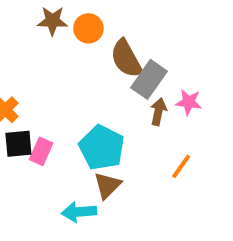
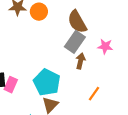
brown semicircle: (126, 59) -> (77, 22), moved
pink star: (189, 102) -> (105, 46), moved

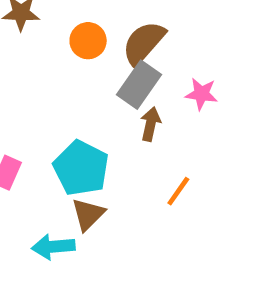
orange circle: (39, 12) -> (88, 41), moved
brown semicircle: (77, 22) -> (144, 43), turned 70

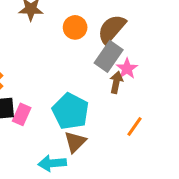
pink star: (201, 94) -> (127, 69), moved, turned 30

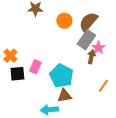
pink rectangle: (22, 114) -> (35, 67), moved
brown triangle: (75, 142) -> (64, 96), turned 35

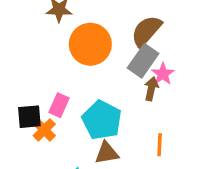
orange circle: (64, 21) -> (90, 44), moved, size x1.6
orange cross: (10, 56) -> (44, 130), moved
orange line: (103, 86) -> (160, 145), moved, turned -32

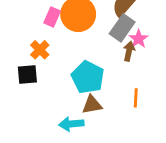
pink rectangle: (59, 105) -> (52, 17), moved
orange cross: (44, 130) -> (40, 50), moved

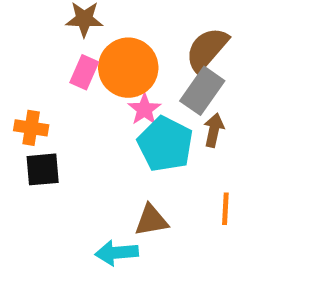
pink star: (139, 39) -> (144, 109), moved
orange cross: (40, 50) -> (31, 128), moved, turned -36
cyan pentagon: (88, 77) -> (165, 144), moved

